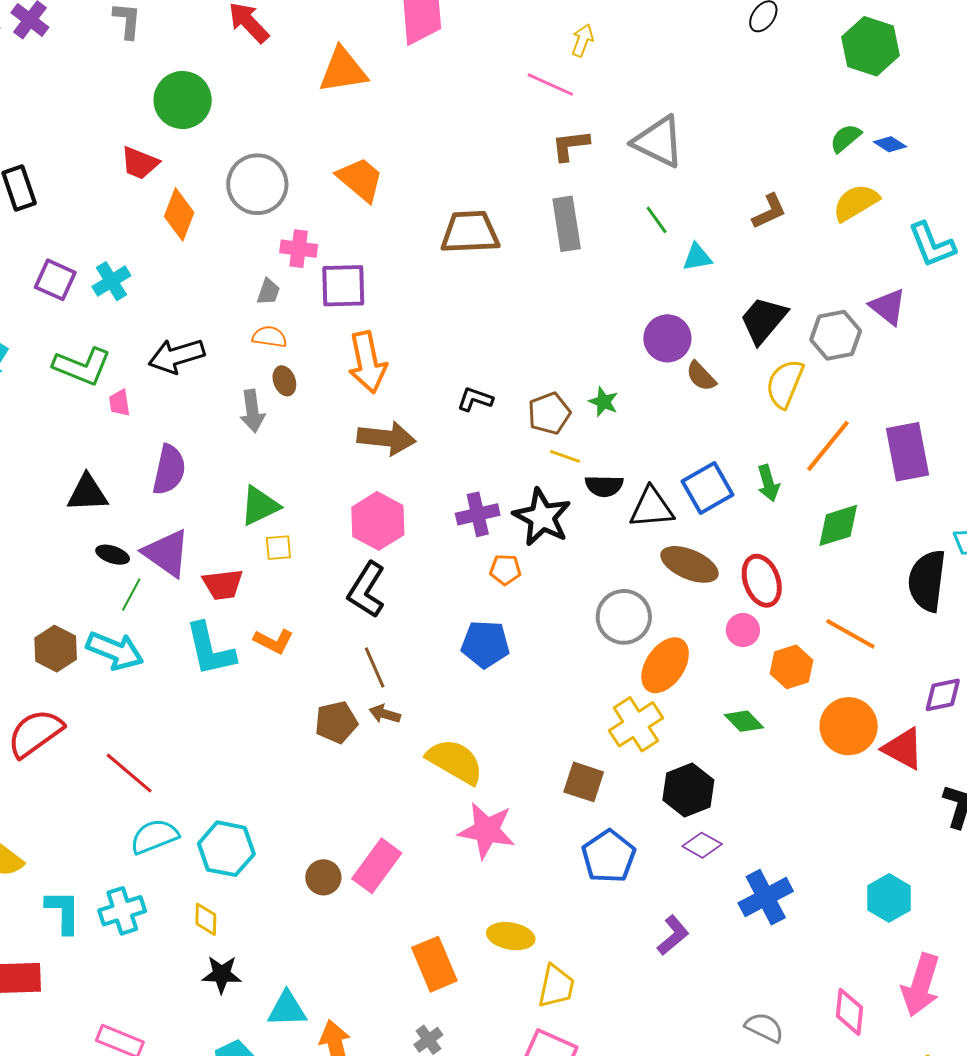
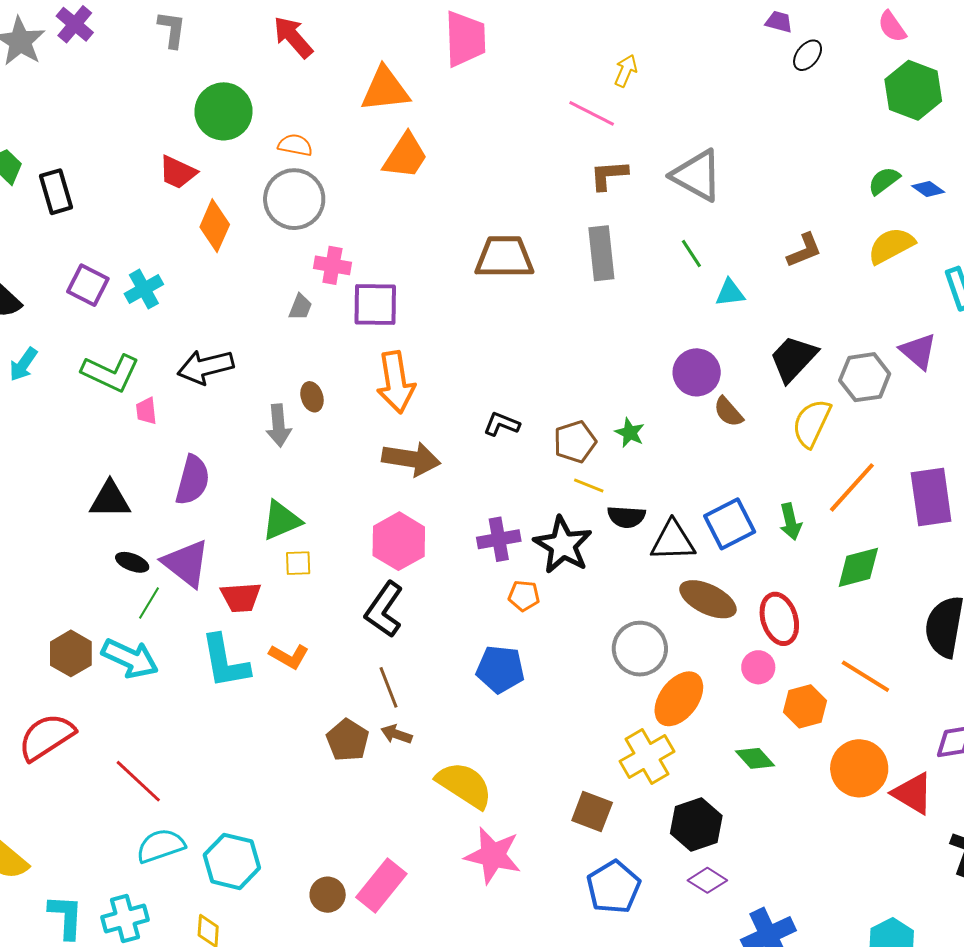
orange trapezoid: (360, 179) -> (405, 156), moved, turned 80
orange semicircle: (269, 337) -> (295, 145), moved
brown pentagon: (336, 722) -> (348, 740), turned -30

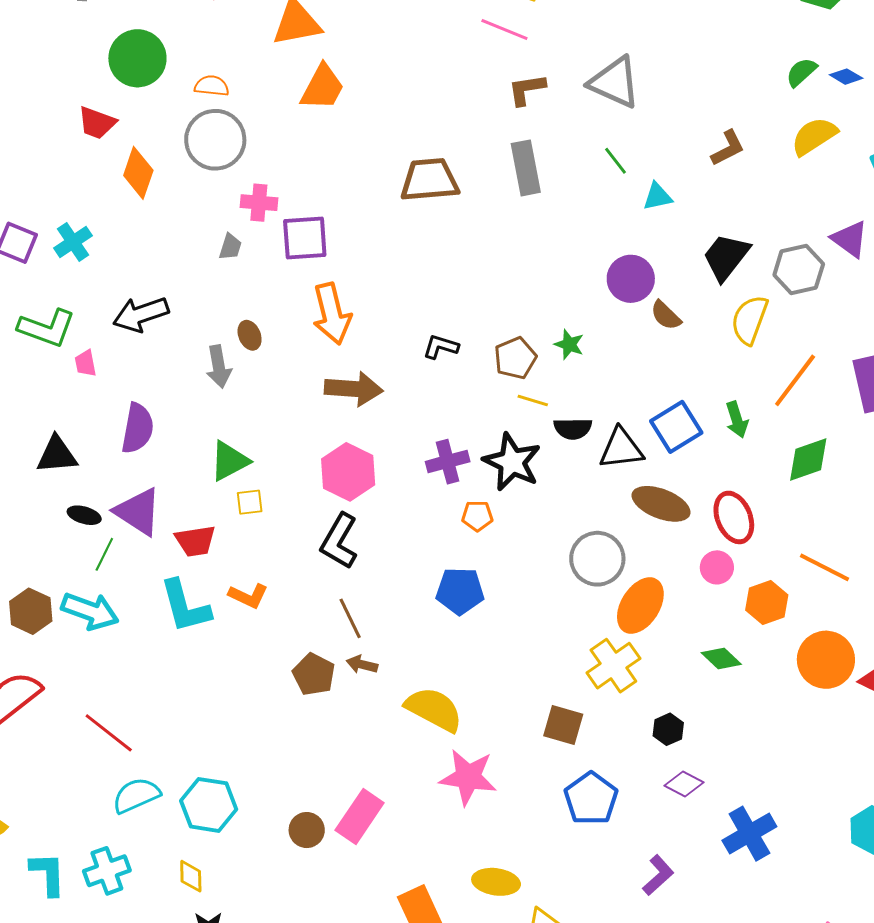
black hexagon: (696, 825) -> (668, 729), size x0.6

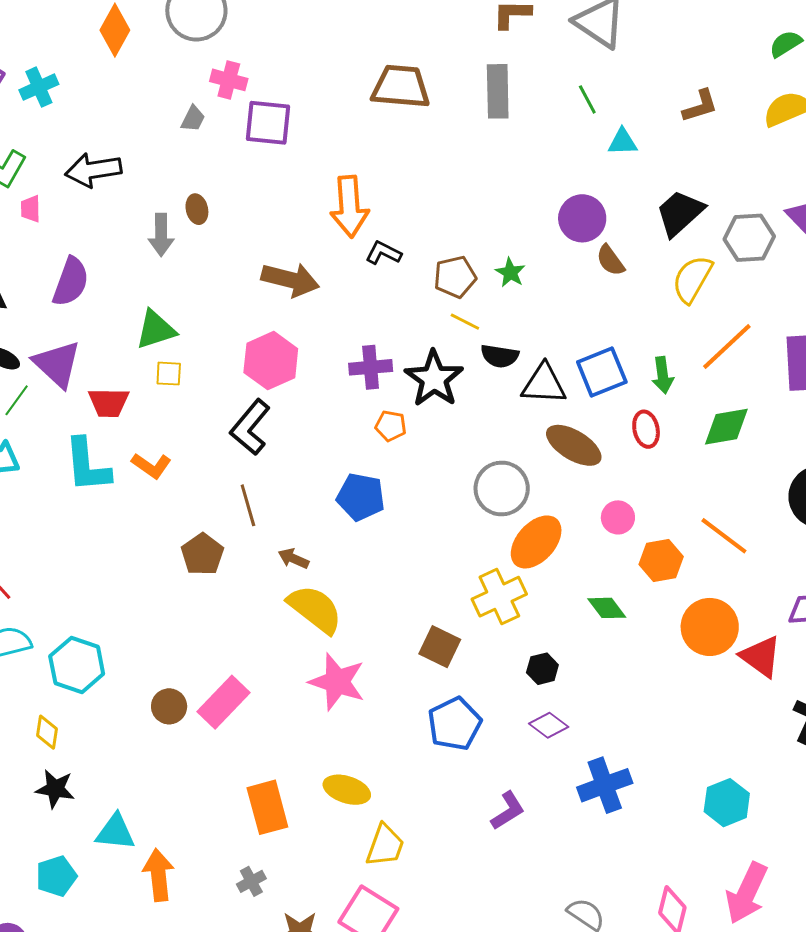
orange arrow: (332, 314) -> (349, 206), moved
red ellipse: (734, 517) -> (646, 429), moved, size x0.7
brown arrow: (362, 664) -> (293, 559), moved

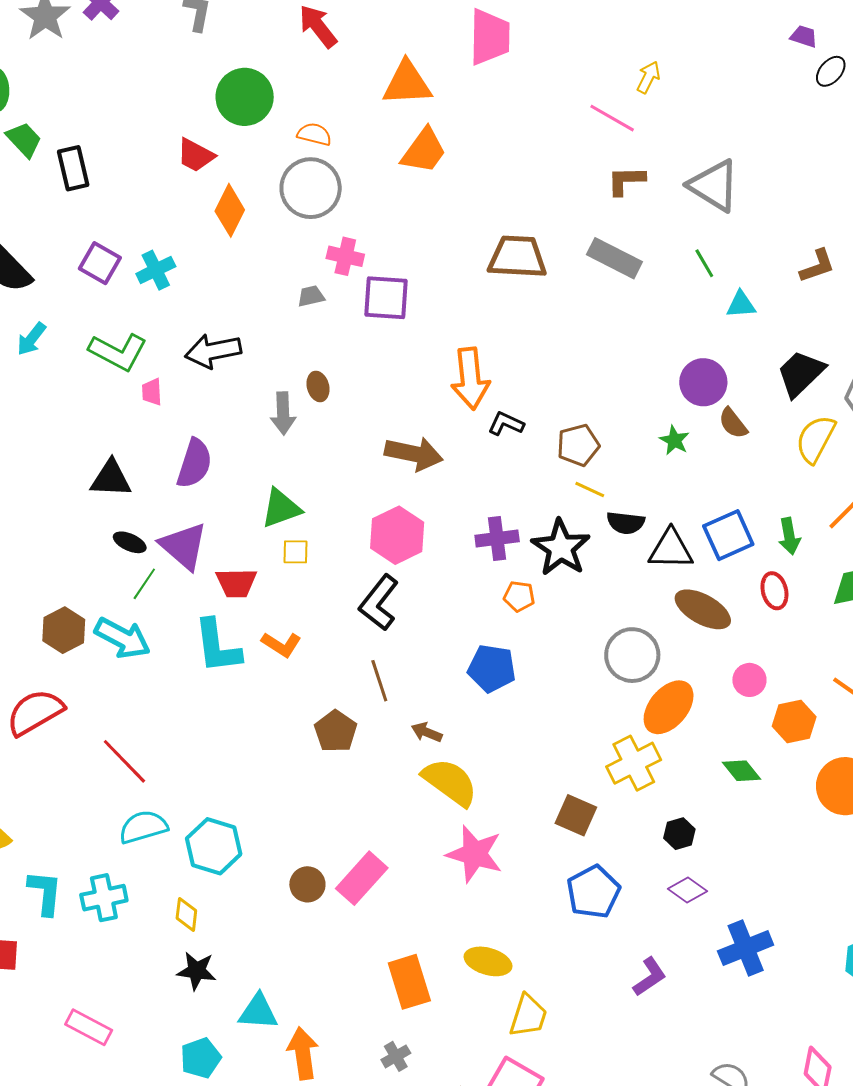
gray rectangle: (498, 91) -> (614, 258), turned -60
gray trapezoid: (193, 119) -> (311, 296), turned -128
green star: (510, 273) -> (674, 440), moved

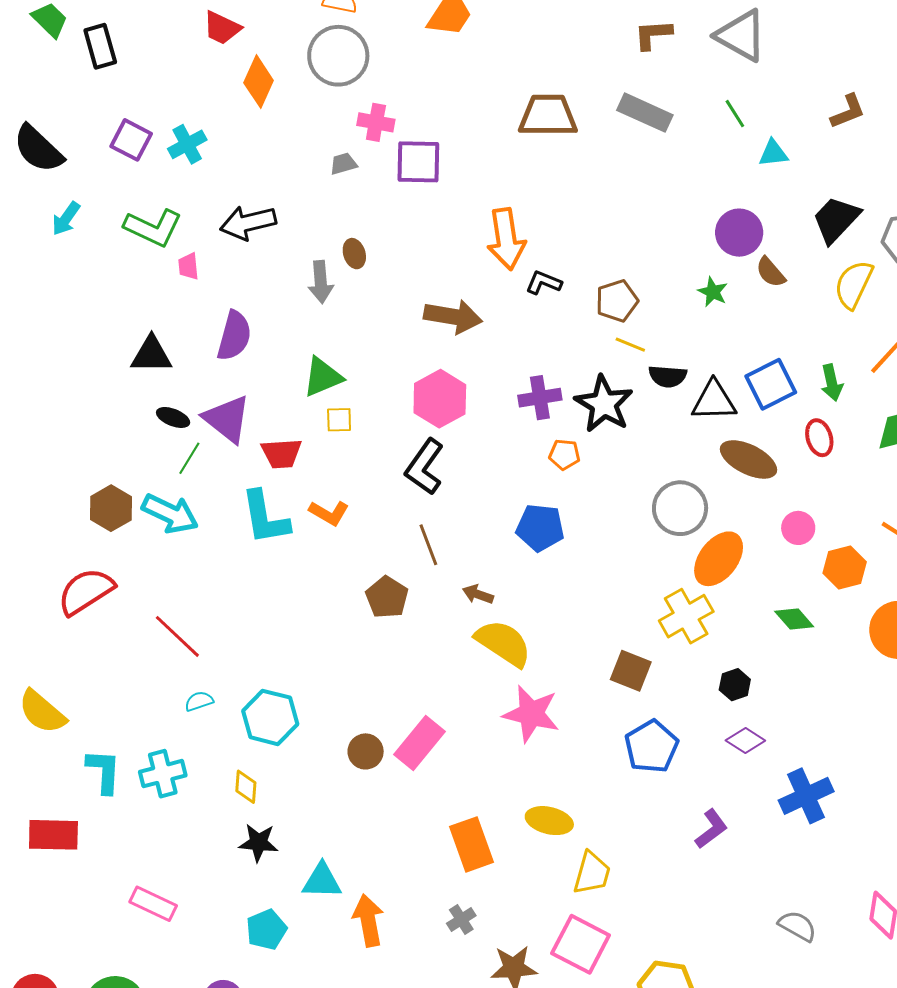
cyan semicircle: (143, 827) -> (199, 701), size x0.6

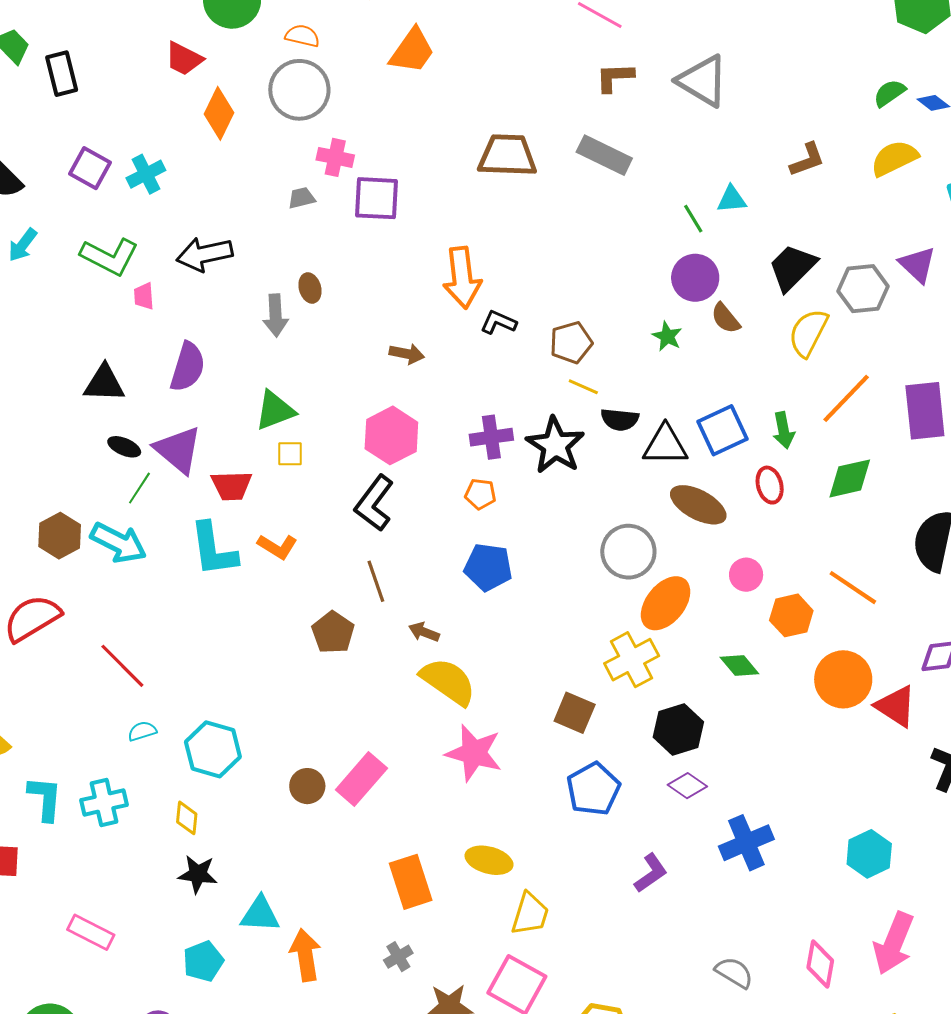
green line: (735, 114) -> (693, 219), moved
brown arrow: (453, 317) -> (407, 354), size x0.6
orange pentagon: (564, 454) -> (480, 494), moved
black hexagon: (735, 685) -> (678, 730), size x1.6

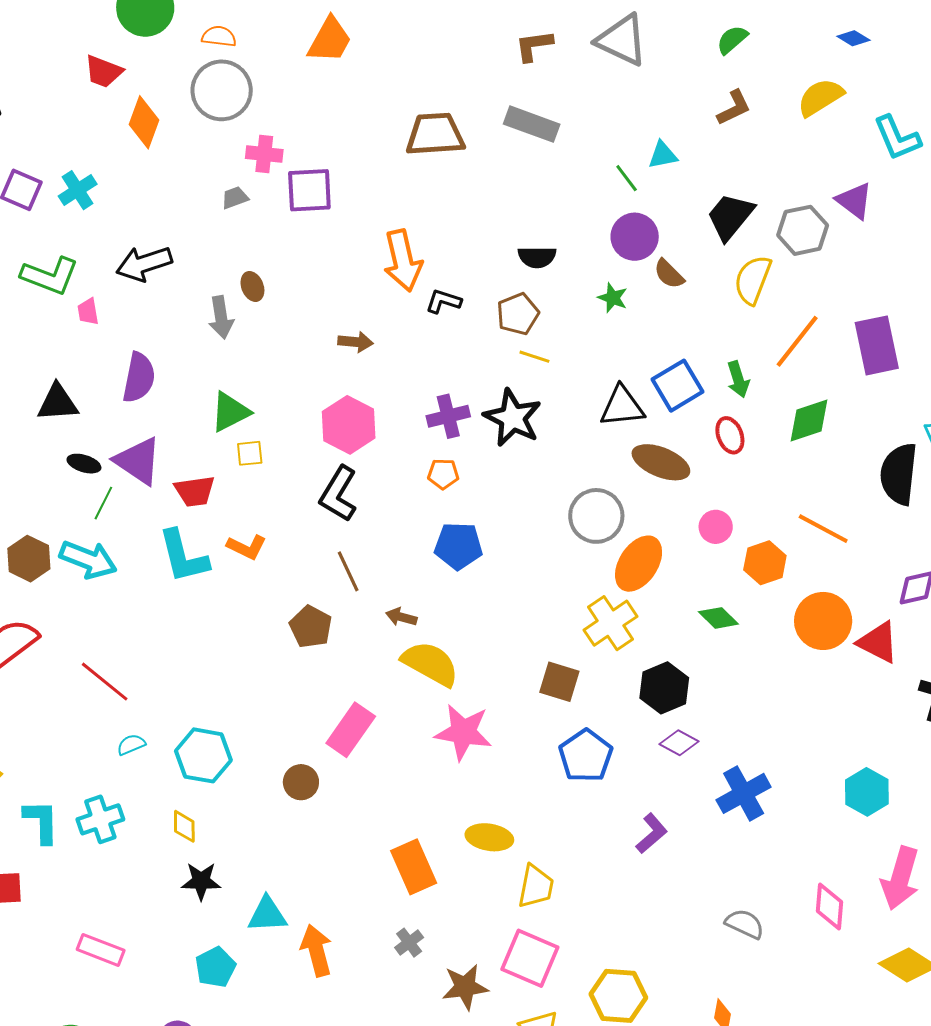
green semicircle: (889, 93) -> (732, 40), moved
black semicircle: (620, 419) -> (537, 257), moved
pink rectangle: (361, 779) -> (351, 730), moved

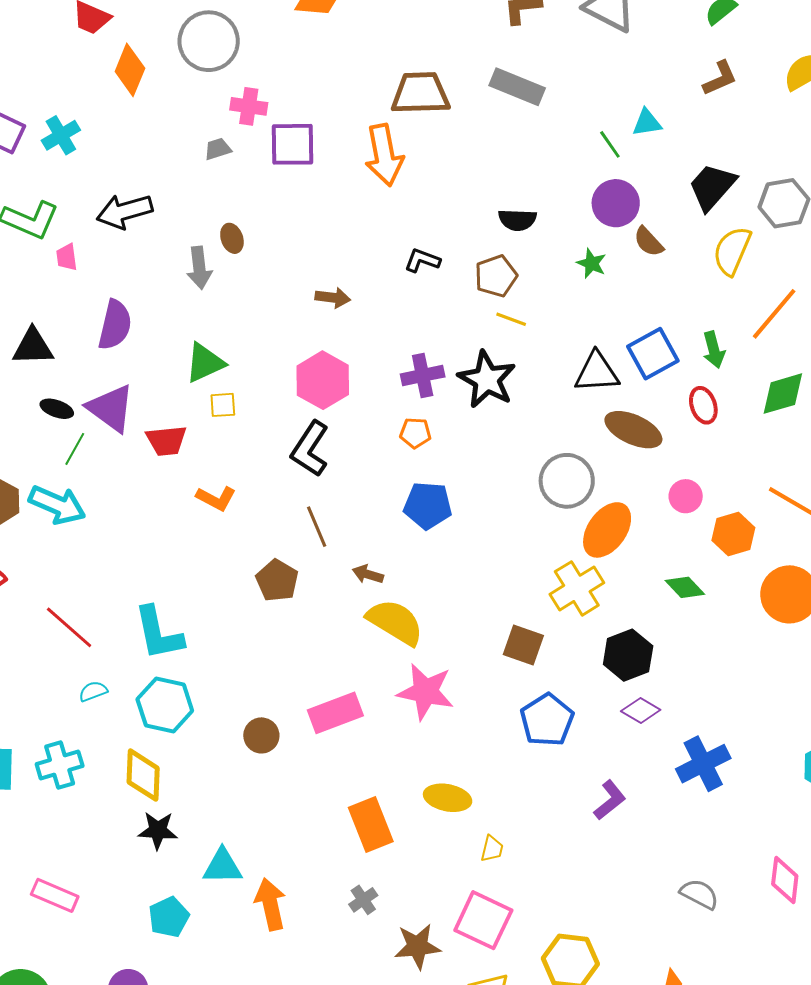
orange arrow: (403, 261) -> (384, 155), moved
cyan L-shape: (183, 556) -> (158, 633), moved
pink rectangle: (351, 730) -> (335, 713), moved, turned 32
yellow diamond: (184, 826) -> (143, 775), size x1.6
yellow trapezoid: (536, 887) -> (492, 849), size x0.6

